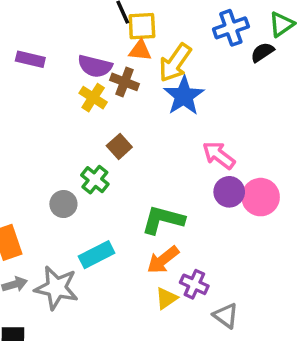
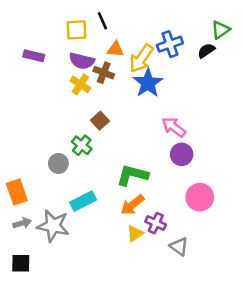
yellow square: (142, 26) -> (77, 30), moved
blue cross: (231, 28) -> (170, 44), moved
pink circle: (261, 197) -> (200, 197), moved

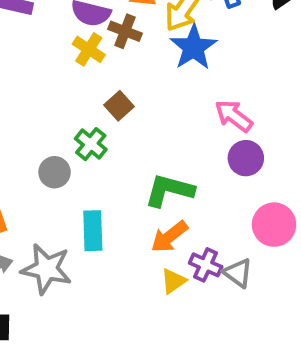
cyan rectangle: (83, 201) -> (93, 231), turned -65
gray triangle: (179, 246) -> (238, 273), moved

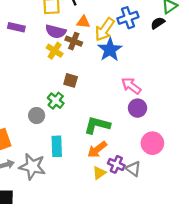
brown square: (119, 106) -> (71, 80), turned -32

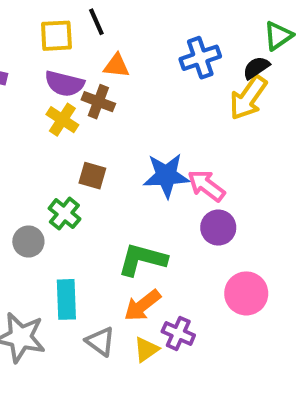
yellow arrow: (105, 29) -> (248, 98), moved
blue star: (110, 50) -> (166, 176), moved, turned 30
gray triangle: (133, 169) -> (100, 341), moved

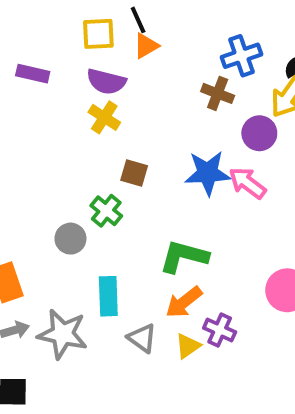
orange triangle: (116, 66) -> (146, 46), moved, turned -36
brown cross: (98, 102) -> (218, 93), moved
purple circle: (218, 228) -> (259, 133), moved

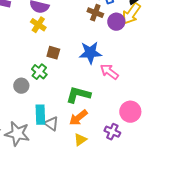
purple circle: (259, 133) -> (116, 22), moved
pink arrow: (247, 183) -> (109, 72), moved
purple cross: (220, 330) -> (112, 132), moved
gray triangle: (142, 338) -> (51, 124), moved

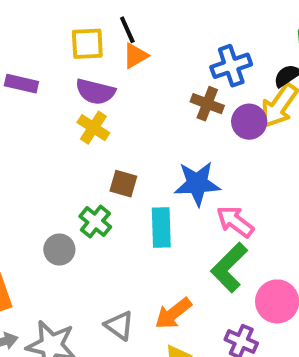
green L-shape: (78, 95) -> (229, 267), moved, turned -60
cyan rectangle: (40, 115) -> (161, 228), moved

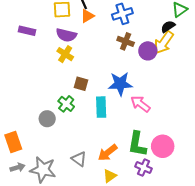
blue cross: (231, 66) -> (122, 14), moved
green L-shape: (229, 267) -> (137, 144), moved, turned -35

